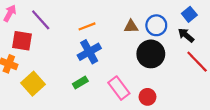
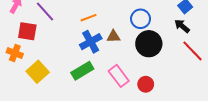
blue circle: (156, 25) -> (141, 19), moved
brown triangle: (131, 26) -> (113, 36), moved
green rectangle: (80, 83) -> (82, 71), size x1.5

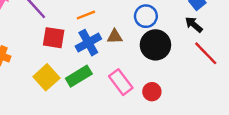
red square: (27, 31) -> (54, 38), moved
yellow square: (38, 72) -> (46, 77), moved

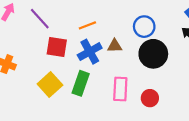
green rectangle: (79, 76) -> (81, 83), turned -40
pink rectangle: (121, 82) -> (120, 89), turned 40

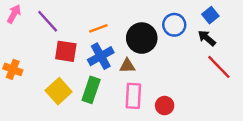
blue circle: (144, 27) -> (174, 25), moved
brown triangle: (115, 46) -> (127, 66), moved
black circle: (153, 54) -> (142, 38), moved

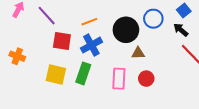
brown triangle: (127, 66) -> (138, 53), moved
yellow square: (59, 91) -> (56, 74), turned -35
red circle: (165, 106) -> (146, 79), moved

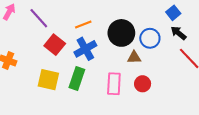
blue square: (184, 11) -> (173, 13), moved
blue circle: (153, 19) -> (150, 38), moved
red square: (62, 41) -> (55, 45), turned 30

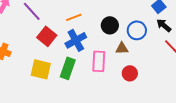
black circle: (121, 33) -> (110, 25), size x0.7
pink rectangle: (114, 84) -> (99, 61), moved

